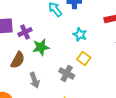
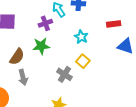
purple cross: (25, 32) -> (45, 23), moved
gray arrow: (35, 80) -> (23, 77), moved

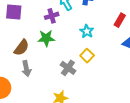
red rectangle: (114, 24) -> (120, 20), turned -56

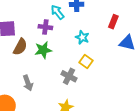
purple cross: (52, 16) -> (45, 27), turned 32
brown semicircle: (21, 48) -> (20, 47), moved

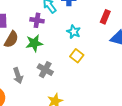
gray cross: (69, 76) -> (45, 70), moved

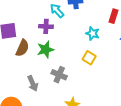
cyan star: (74, 32) -> (93, 33), moved

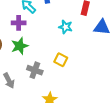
yellow square: (89, 58) -> (61, 60), moved

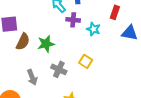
purple cross: (19, 23) -> (73, 20), moved

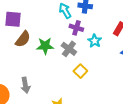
gray cross: (59, 69) -> (69, 49), moved
gray arrow: (32, 77) -> (25, 85), moved

